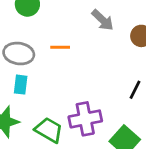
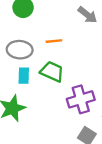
green trapezoid: (49, 130) -> (52, 72), moved

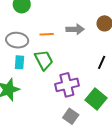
gray arrow: (87, 15) -> (75, 29), moved, turned -42
green trapezoid: (52, 72) -> (44, 60), turned 35

